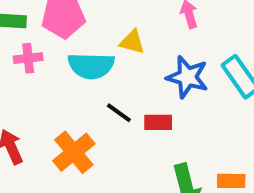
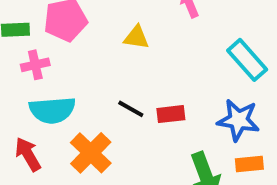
cyan semicircle: (91, 66) -> (52, 110), moved
blue star: (187, 77) -> (238, 120), moved

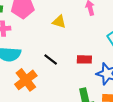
red rectangle: (171, 114) -> (84, 59), moved

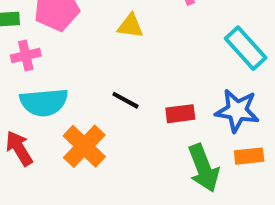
red rectangle: (84, 59) -> (180, 114), moved

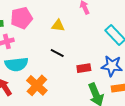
black line: (125, 100) -> (57, 53), moved

